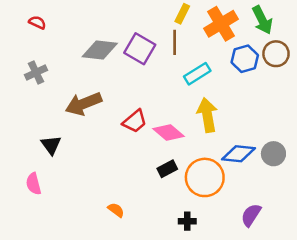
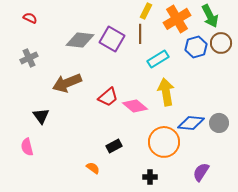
black rectangle: (167, 169) -> (114, 146), moved

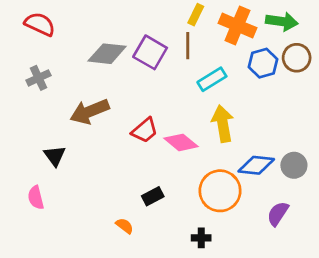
green arrow: (210, 16) -> (282, 21), turned -55
red semicircle: (30, 18) -> (40, 24), size x1.6
orange cross: (177, 19) -> (237, 25), turned -36
purple semicircle: (201, 172) -> (278, 214), moved

